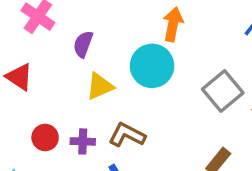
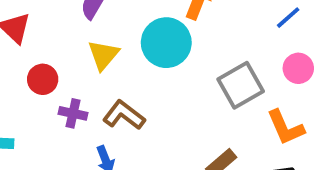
yellow triangle: (100, 86) -> (103, 55), turned -36
red circle: (45, 137) -> (43, 79), moved

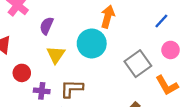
brown L-shape: (124, 115) -> (72, 89), turned -30

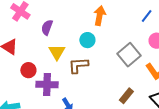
cyan circle: (92, 44) -> (87, 40), size x0.6
brown L-shape: (72, 89) -> (78, 65), moved
purple cross: (42, 91) -> (47, 85), size x1.5

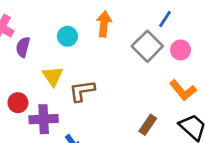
purple semicircle: (47, 27) -> (23, 47), moved
cyan circle: (87, 40) -> (67, 36), moved
gray square: (129, 55) -> (147, 46), moved

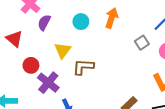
gray square: (147, 46) -> (142, 43), size x0.6
purple cross: (44, 119) -> (48, 83), turned 30

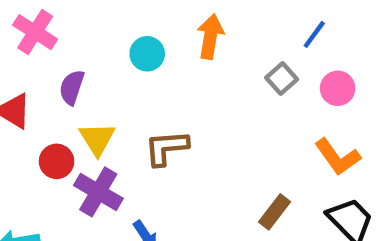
purple semicircle: (44, 23) -> (72, 87), moved
yellow triangle: (63, 50) -> (97, 139), moved

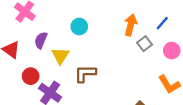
orange arrow: (210, 37) -> (131, 25), moved
yellow triangle: (97, 139) -> (60, 56), moved

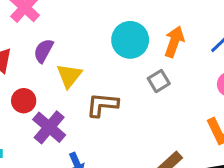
cyan circle: (79, 26) -> (130, 40), moved, size x1.5
gray square: (145, 44) -> (159, 81), moved

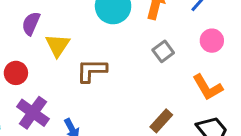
gray square: (159, 81) -> (163, 51), moved
purple cross: (49, 127) -> (33, 113), moved

